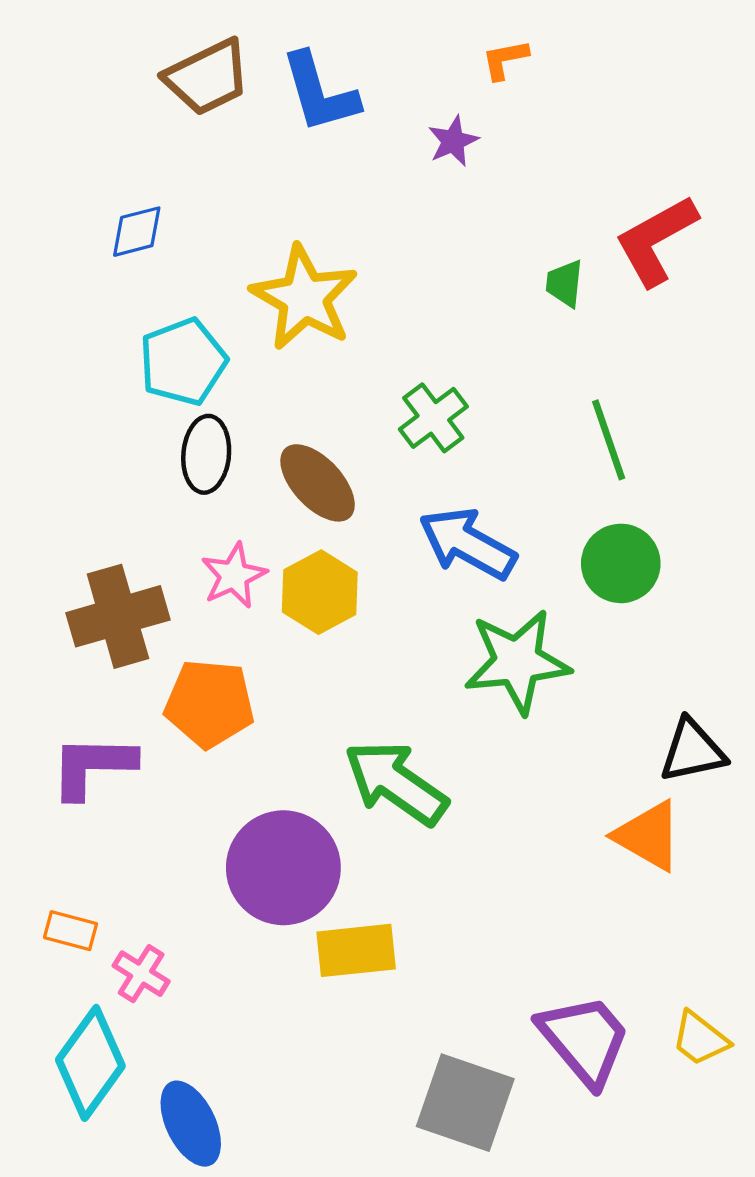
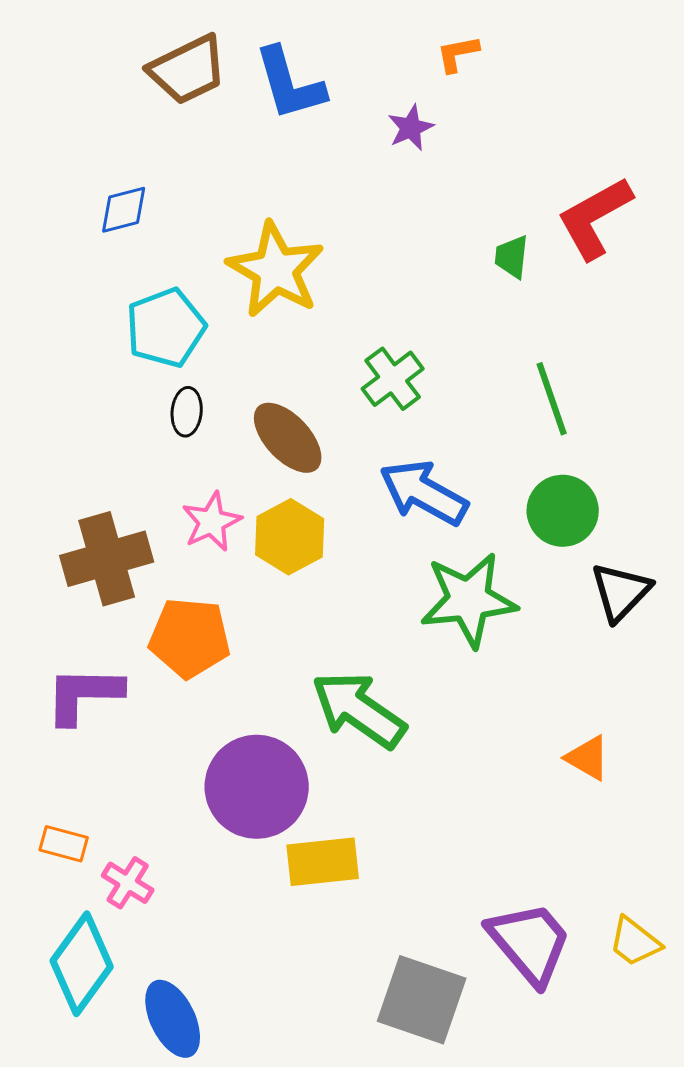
black ellipse: (206, 454) -> (187, 412), size x0.7
black triangle: (692, 751) -> (621, 592), moved, turned -34
orange triangle: (648, 836) -> (588, 758), size x0.7

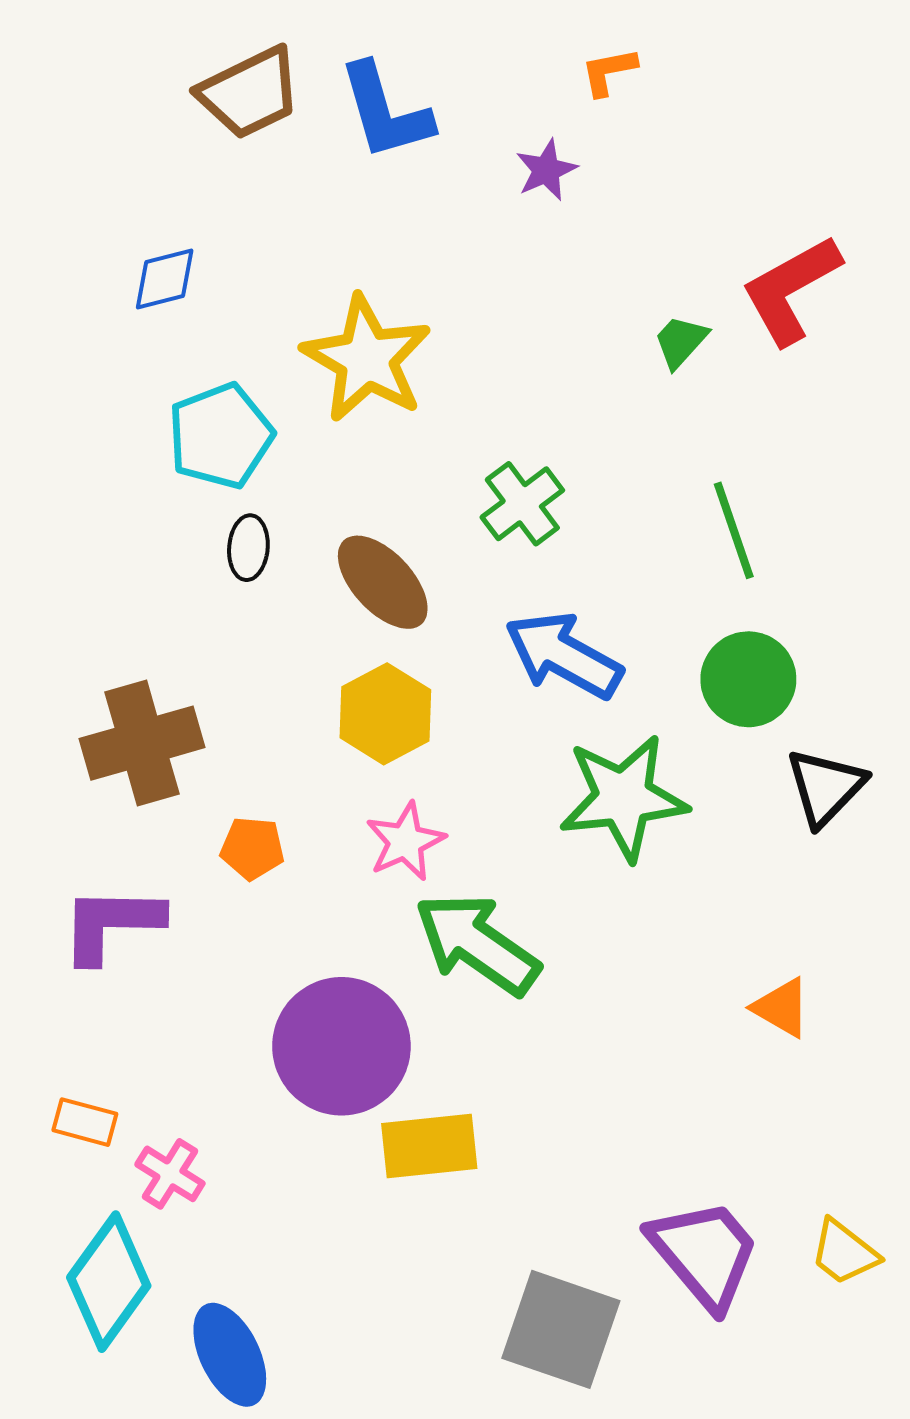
green trapezoid: (512, 257) -> (681, 342), turned 36
pink star: (212, 522) -> (405, 841), moved
orange pentagon: (190, 638) -> (252, 848), size x0.6

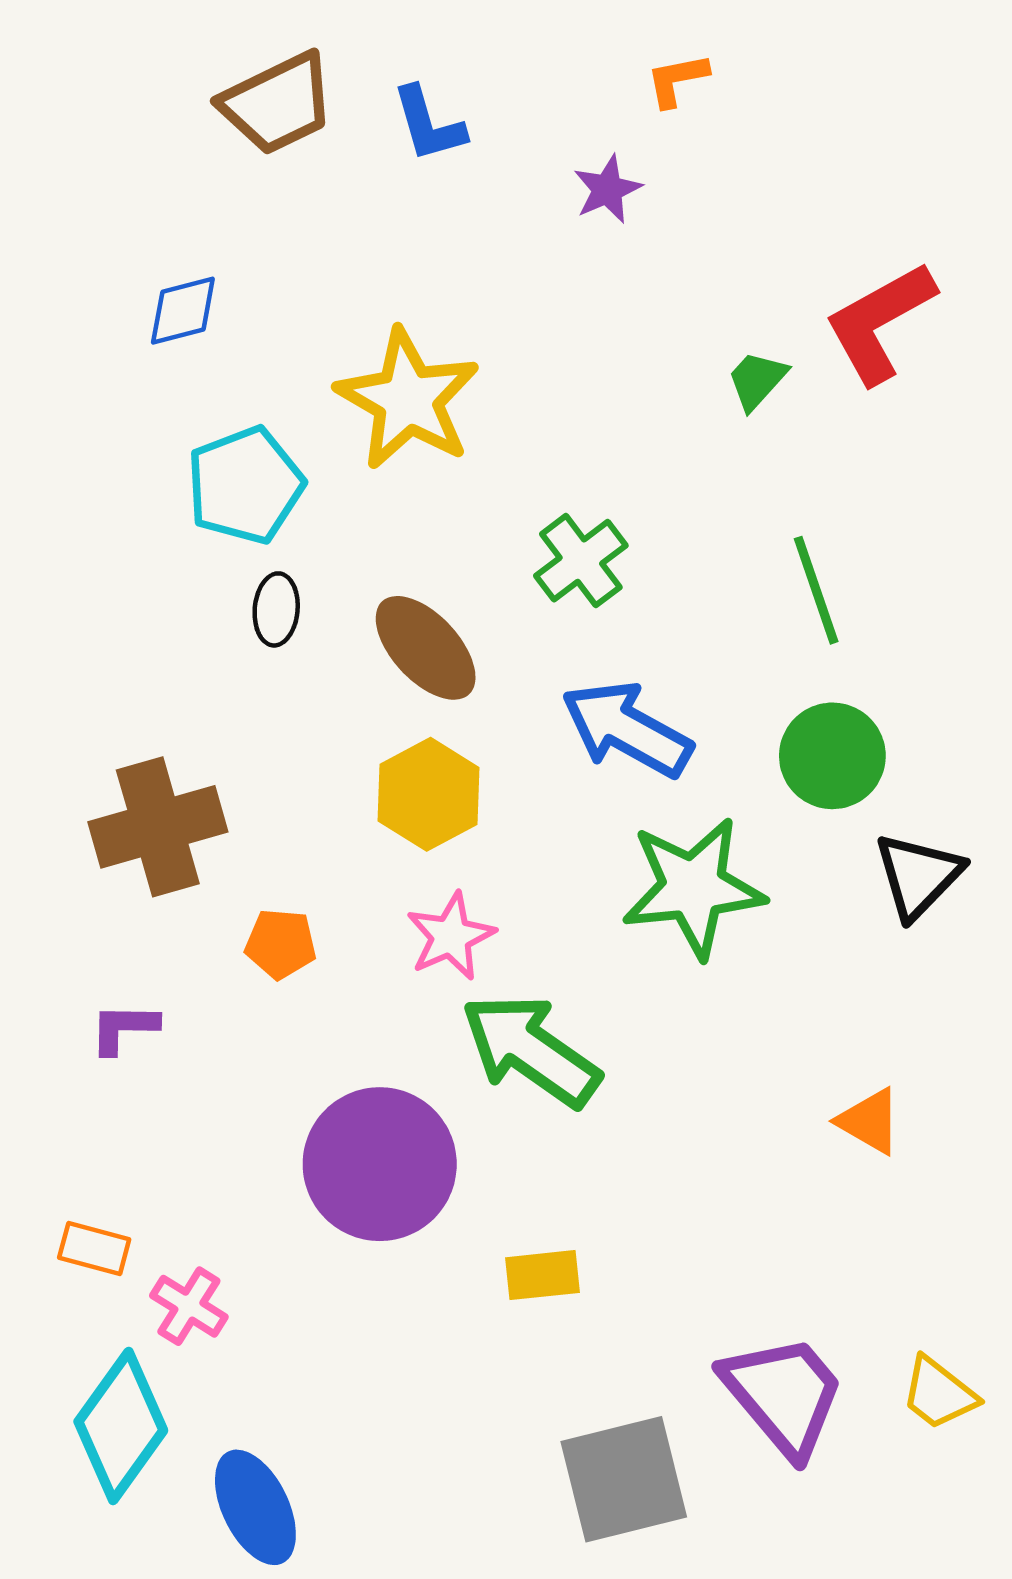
blue L-shape: (385, 111) -> (429, 124), size x0.7
purple L-shape: (111, 924) -> (124, 1028), size x0.6
yellow rectangle: (429, 1146) -> (542, 1275), moved, size x0.7
gray square: (561, 1329) -> (624, 1479), turned -33

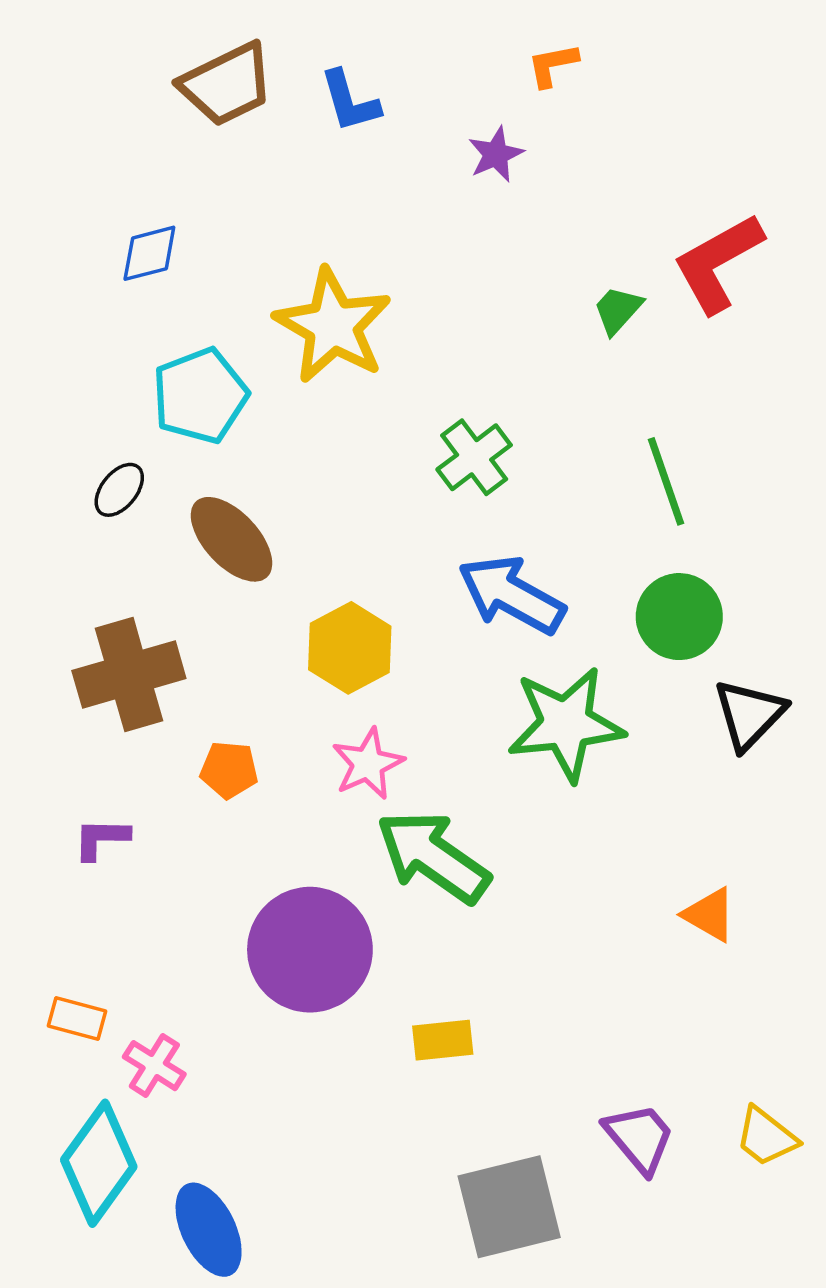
black ellipse: (276, 609) -> (119, 490), moved, turned 34
brown ellipse: (426, 648) -> (232, 539), moved
purple trapezoid: (784, 1395) -> (639, 1138), size x0.7

